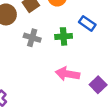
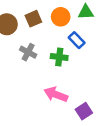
blue rectangle: (87, 23) -> (77, 40), moved

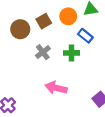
gray cross: (28, 52) -> (43, 52), turned 32
pink arrow: (56, 94) -> (56, 88), moved

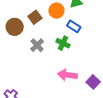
green cross: (72, 53) -> (63, 43), turned 32
pink arrow: (56, 88) -> (67, 75), moved

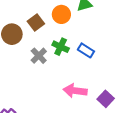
blue rectangle: (74, 26) -> (86, 50), moved
green cross: (63, 43) -> (61, 47), moved

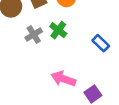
blue rectangle: (86, 50) -> (101, 43), moved

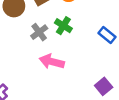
pink arrow: (63, 79) -> (52, 62), moved

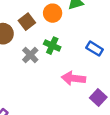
pink arrow: (52, 62) -> (74, 78), moved

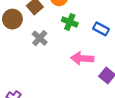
green cross: (52, 46) -> (70, 22), moved

